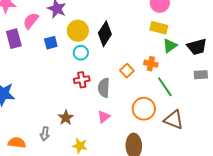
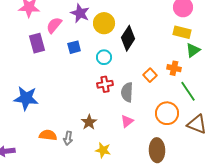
yellow circle: (78, 31) -> (104, 23), moved
orange semicircle: (17, 143) -> (48, 135), moved

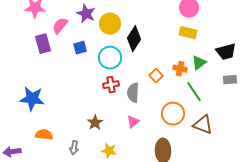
green triangle: (193, 50) -> (199, 63), moved
cyan circle: (104, 57) -> (110, 58), size x1.5
orange semicircle: (48, 135) -> (44, 135), moved
gray arrow: (68, 138) -> (74, 148), moved

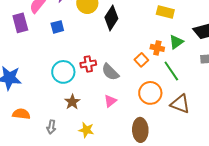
cyan circle: (110, 58) -> (63, 72), moved
orange square: (156, 76) -> (141, 60), moved
gray semicircle: (133, 93) -> (110, 72), turned -48

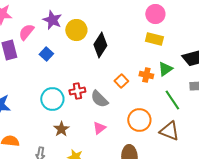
blue square: (57, 27) -> (46, 54), turned -32
orange square: (141, 60) -> (121, 81), moved
green line: (171, 71) -> (172, 100), moved

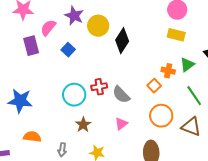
orange square: (121, 81) -> (154, 86), moved

